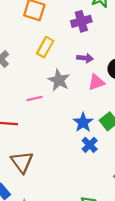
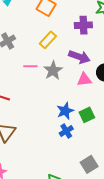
purple arrow: (85, 58) -> (79, 57), size x1.5
pink line: (35, 99) -> (30, 66), moved

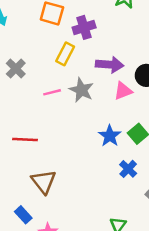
purple cross: (83, 25) -> (84, 27), moved
blue cross: (66, 131) -> (128, 169), moved

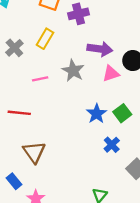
yellow rectangle: (65, 54) -> (45, 39), moved
pink line: (52, 92) -> (40, 79), moved

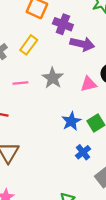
purple cross: (79, 14) -> (63, 24), turned 30
purple arrow: (100, 49) -> (82, 44), moved

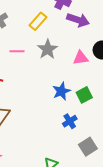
yellow rectangle: (29, 45) -> (38, 21), moved

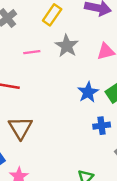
blue cross: (70, 121) -> (102, 126), turned 32

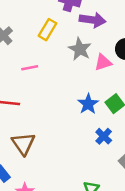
gray star: (67, 46) -> (80, 49), moved
blue cross: (102, 126) -> (104, 136), turned -35

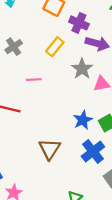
blue cross: (104, 136) -> (93, 152), size x1.5
brown triangle: (23, 144) -> (50, 149), moved

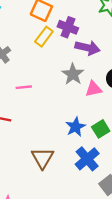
yellow rectangle: (55, 47) -> (44, 37), moved

